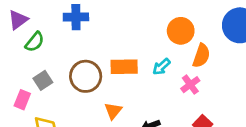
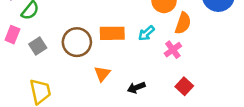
pink rectangle: (22, 100) -> (12, 35), moved

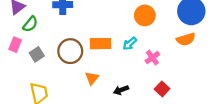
orange semicircle: (183, 23) -> (186, 39), moved, turned 54

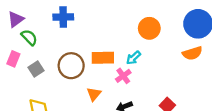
green semicircle: (30, 24) -> (29, 37), turned -84
pink cross: (152, 58) -> (123, 76), moved

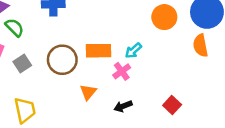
orange circle: (149, 28) -> (164, 17), moved
orange semicircle: (192, 53) -> (201, 46), turned 96

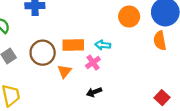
cyan arrow: (133, 51) -> (103, 45), turned 48
orange triangle: (88, 92) -> (64, 71), moved
red square: (172, 105) -> (162, 98), moved

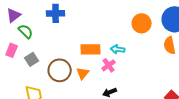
brown circle: (43, 53) -> (60, 70), moved

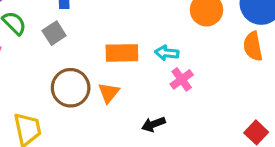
gray square: (32, 59) -> (54, 33), moved
pink cross: (109, 65) -> (182, 79), moved

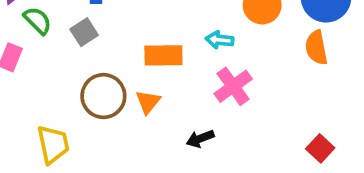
cyan arrow: (167, 53) -> (220, 40), moved
pink cross: (182, 79) -> (233, 86), size x1.4

